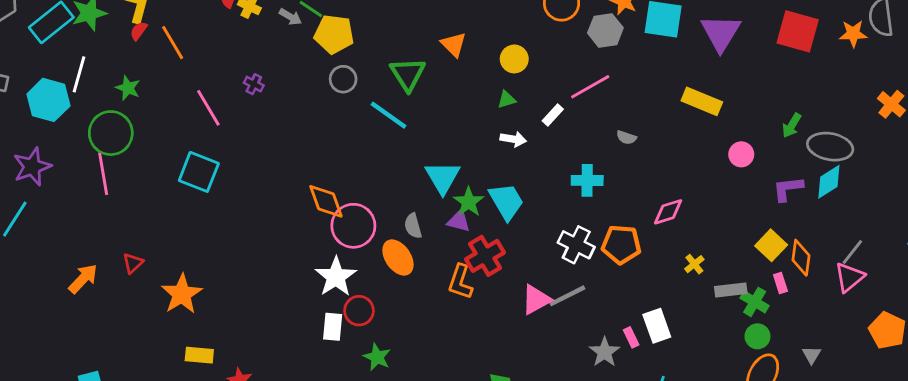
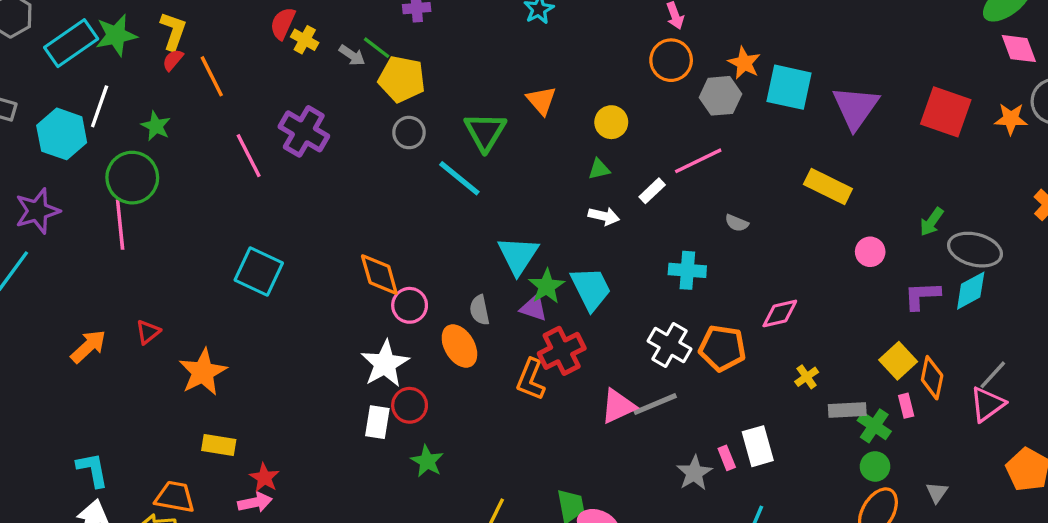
purple cross: (254, 84) -> (304, 131), size x2.0
cyan square: (199, 172) -> (259, 272), moved
pink circle: (353, 226) -> (410, 305), size x0.7

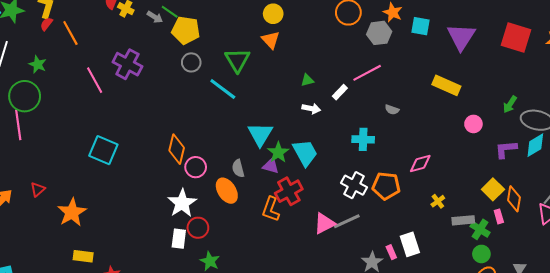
cyan square: (789, 87) -> (420, 26), size x0.7
yellow circle: (611, 122) -> (273, 14), moved
orange diamond: (379, 275) -> (177, 149), turned 32

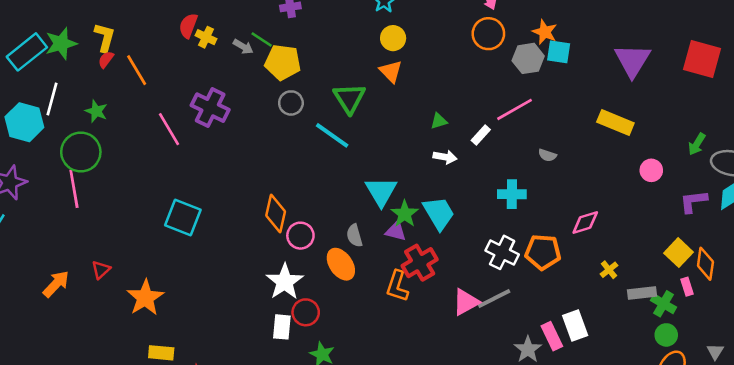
cyan square: (420, 26) -> (559, 52), moved
pink rectangle: (391, 252) -> (552, 336), size x1.5

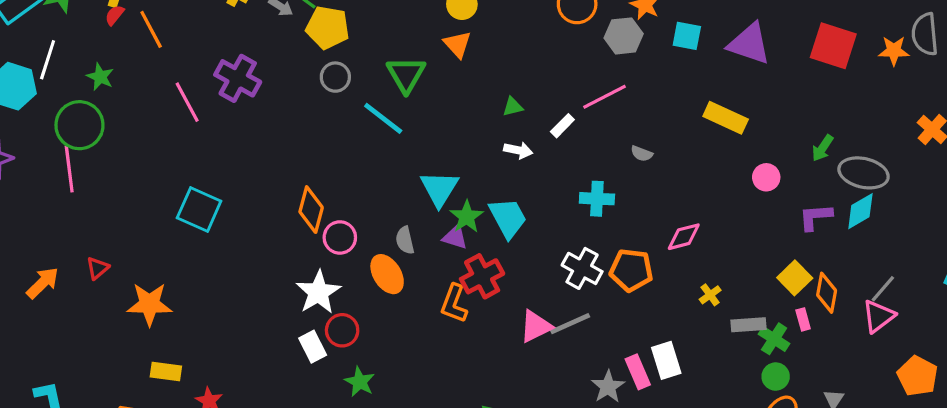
cyan square: (559, 52) -> (687, 36), moved
purple triangle: (632, 60) -> (749, 44), turned -45
orange star: (145, 298) -> (149, 304), turned 30
white rectangle: (282, 327) -> (313, 347), turned -35

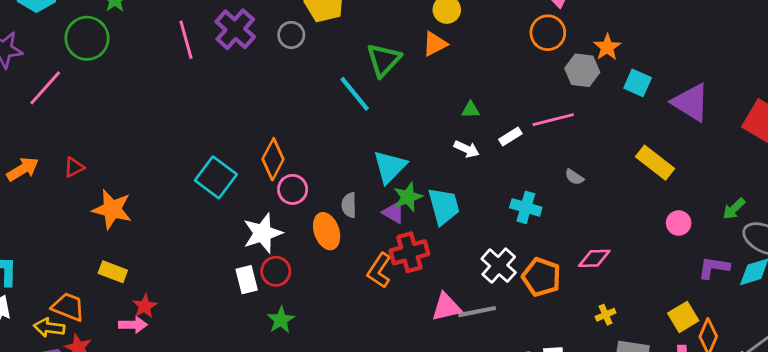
orange triangle: (457, 44) -> (435, 44), turned 32
gray circle: (335, 77) -> (291, 35), moved
pink line: (69, 169) -> (45, 88), moved, turned 36
cyan square: (199, 209) -> (216, 177), moved

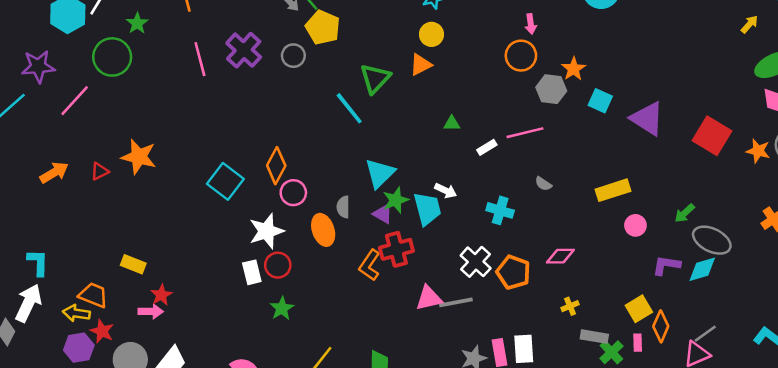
white arrow: (467, 149) -> (446, 191), moved
yellow rectangle: (655, 163) -> (613, 190), moved, turned -56
orange star: (112, 209) -> (139, 157), moved

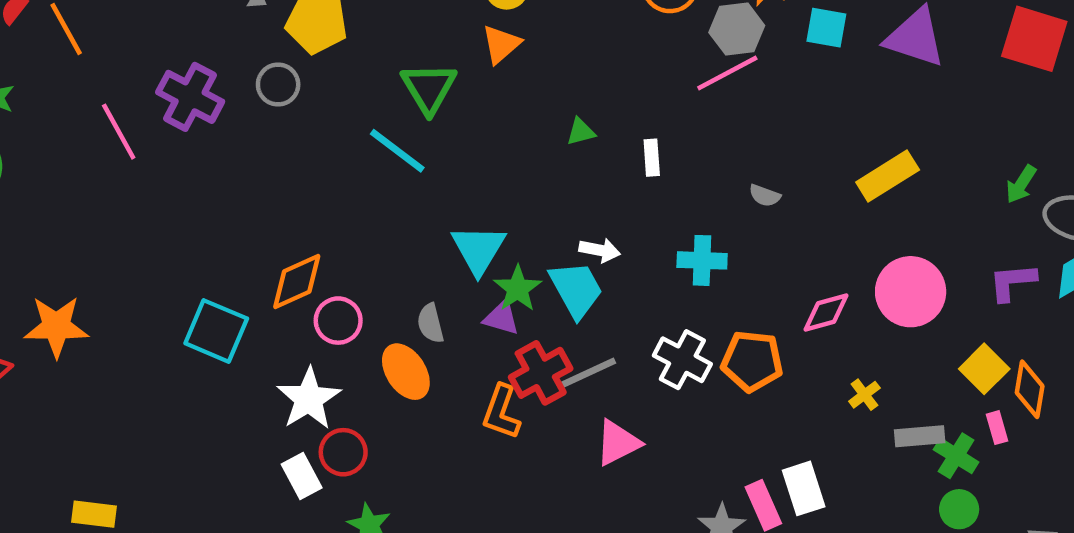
pink line: (525, 133) -> (727, 73), moved
white rectangle: (487, 147) -> (652, 158), turned -48
orange diamond: (276, 166) -> (297, 282), turned 52
pink circle: (635, 225) -> (911, 292), moved, size x1.8
gray line: (456, 302) -> (588, 373), moved

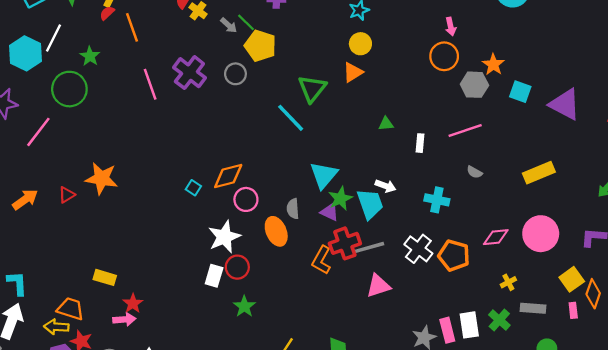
pink line: (727, 73) -> (465, 130), moved
cyan square: (216, 331) -> (193, 188), moved, size x0.5
green cross: (956, 456) -> (499, 320), moved
white rectangle: (302, 476) -> (214, 276), turned 35

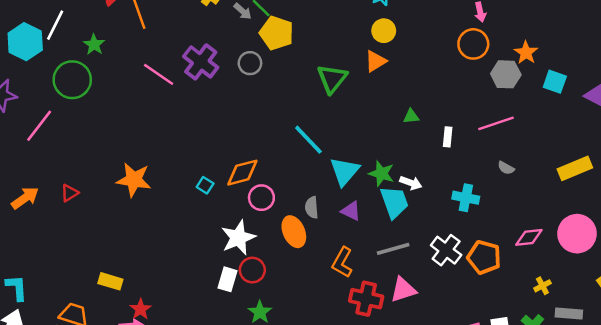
pink line: (150, 84) -> (159, 74), turned -36
cyan line: (291, 118) -> (308, 140), moved
orange star: (102, 178) -> (134, 180), moved
green star: (340, 198) -> (381, 173), moved, turned -30
red cross: (345, 243) -> (366, 299), moved, turned 32

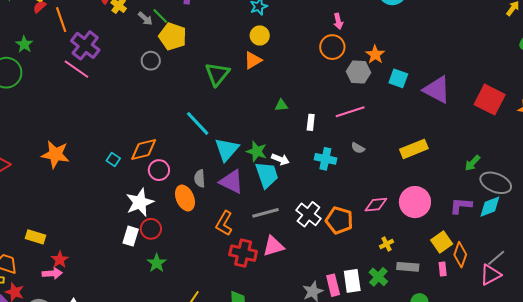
purple cross: (201, 62) -> (85, 45), moved
cyan cross: (466, 198) -> (325, 159), moved
purple triangle: (351, 211) -> (232, 182), size x1.5

